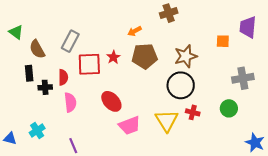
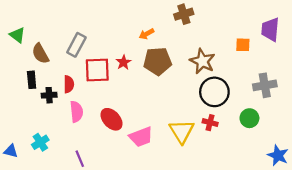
brown star: (186, 56) -> (202, 61), turned -30
black circle: (181, 85) -> (214, 92), moved
red ellipse: (111, 101) -> (112, 119), moved

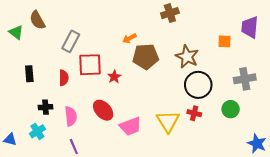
orange arrow: (147, 34) -> (129, 38), moved
brown semicircle: (40, 54) -> (37, 20), moved
red star: (124, 62) -> (114, 77), moved
black cross: (49, 95) -> (45, 107), moved
pink semicircle: (76, 112) -> (71, 116), moved

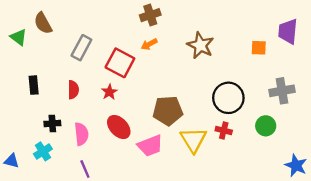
brown cross: (170, 13) -> (150, 15), moved
brown pentagon: (146, 57) -> (168, 111), moved
brown star: (187, 57) -> (200, 45), moved
red square: (90, 65) -> (120, 63), moved, turned 30
red star: (114, 77) -> (109, 92), moved

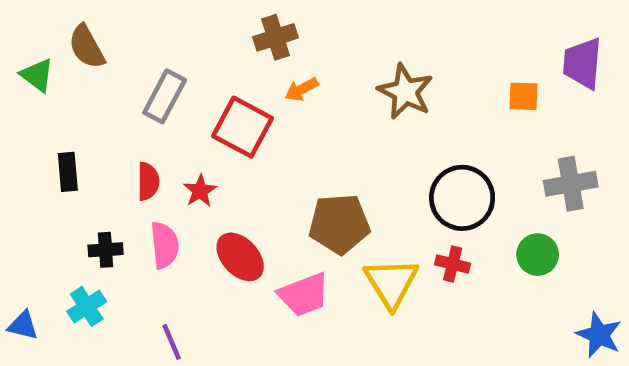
brown cross: (150, 15) -> (276, 37), moved
red star: (109, 92) -> (200, 191), moved
pink semicircle: (81, 134) -> (165, 245), moved

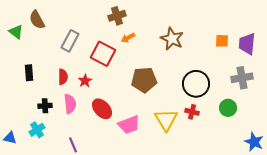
purple trapezoid: (582, 63) -> (247, 44), moved
brown pentagon: (339, 224) -> (144, 80), moved

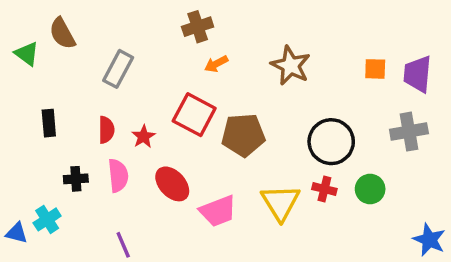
red square: (103, 54) -> (194, 115), moved
green circle: (228, 108) -> (370, 189), moved
cyan cross: (37, 130) -> (47, 219), moved

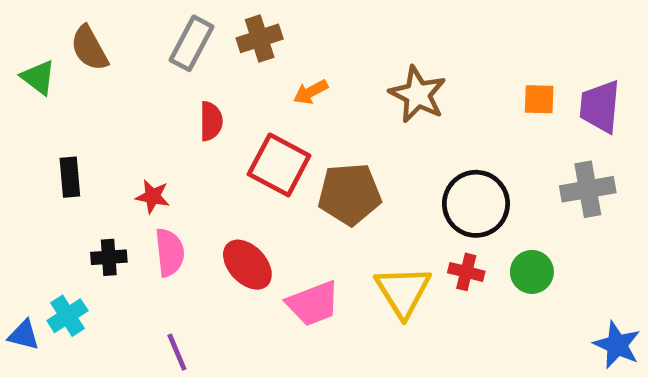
brown cross: (198, 27) -> (260, 38), moved
gray rectangle: (118, 69) -> (191, 43), moved
red semicircle: (106, 130) -> (211, 121), moved
red star: (143, 137) -> (153, 197), moved, turned -30

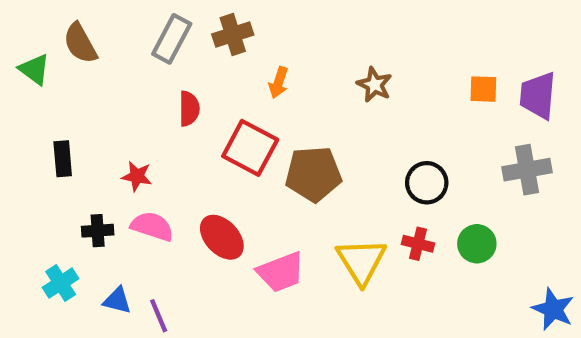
orange arrow: (311, 92) -> (279, 82), turned -44
brown star: (418, 94) -> (374, 85), size x0.7
black circle: (476, 204) -> (427, 183), size x0.7
pink semicircle: (170, 252) -> (152, 226), turned -66
blue triangle: (24, 335) -> (117, 300), moved

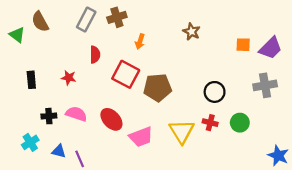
brown star: (374, 85) -> (192, 32), moved
purple trapezoid: (538, 96) -> (271, 48), turned -140
red star: (137, 176) -> (69, 78), moved

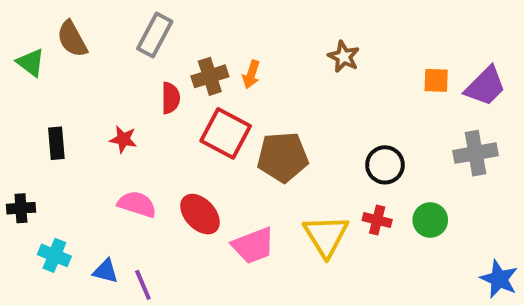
brown cross: (117, 17) -> (210, 76), moved
black cross: (49, 116) -> (21, 208), moved
cyan cross: (30, 142) -> (54, 255), turned -35

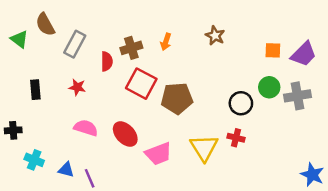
gray rectangle: (155, 35) -> (75, 44), moved
orange arrow: (251, 74) -> (166, 42), moved
green circle: (430, 220) -> (269, 87), moved

